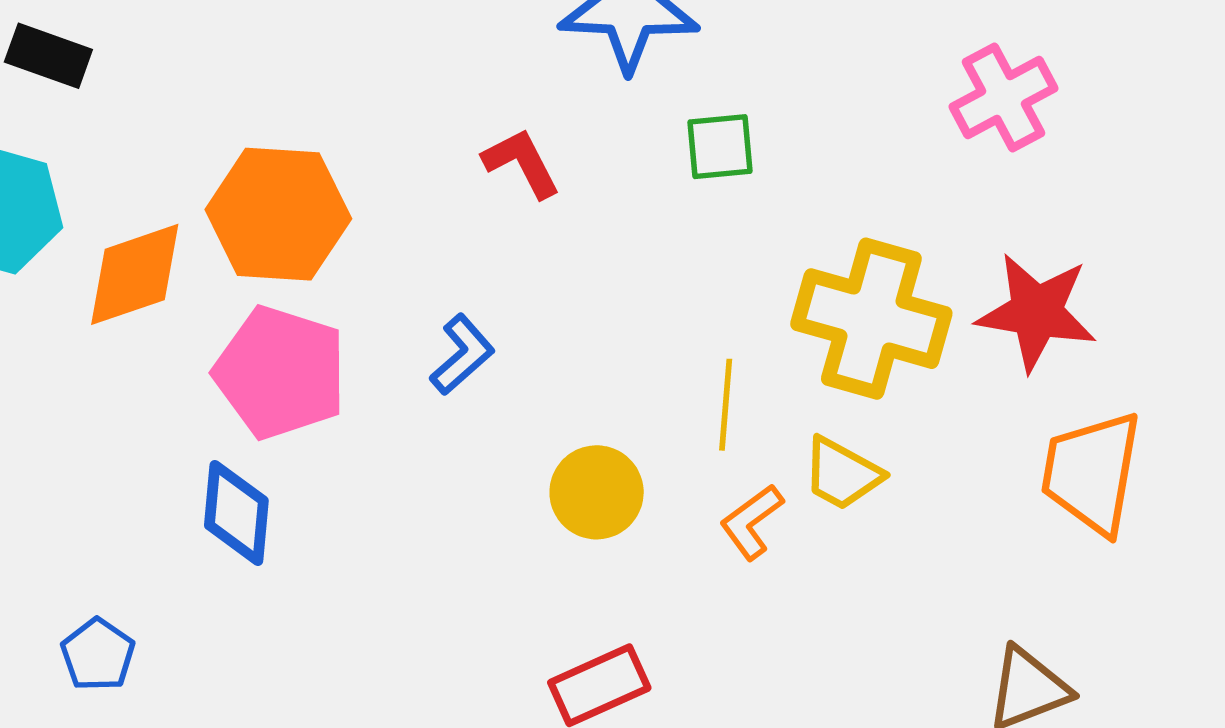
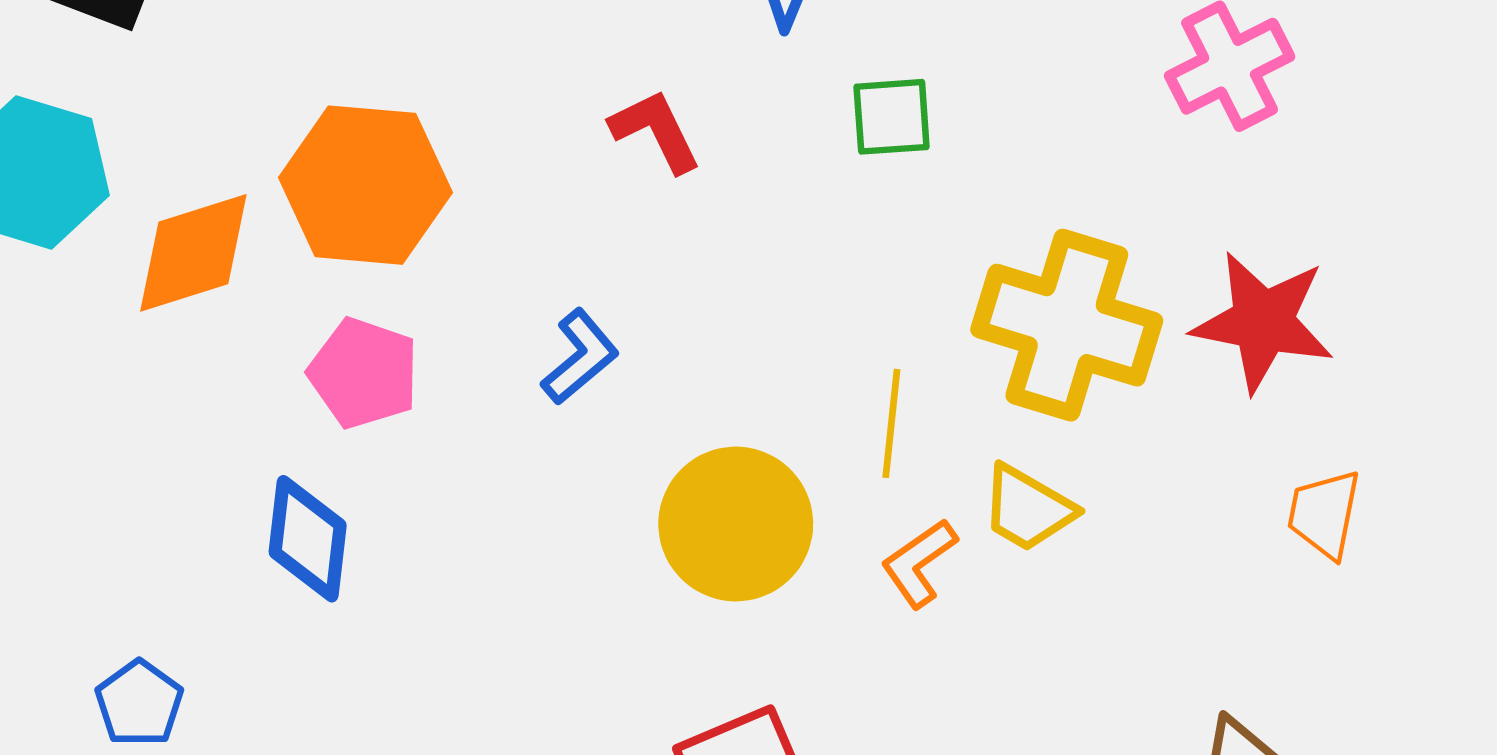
pink pentagon: (280, 372) -> (364, 373), size x0.7
orange trapezoid: (1092, 473) -> (1324, 514), size x0.6
yellow circle: (597, 492) -> (736, 524), size x1.4

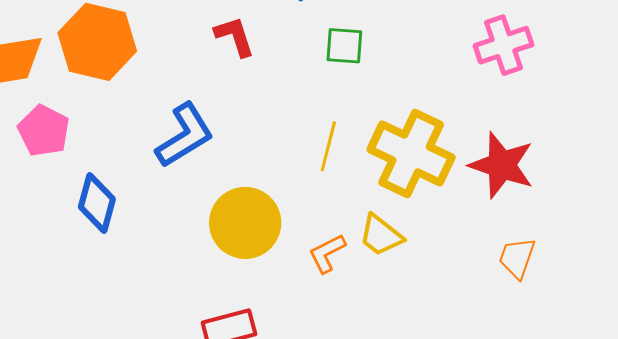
blue L-shape: (580, 357) -> (185, 135), size x1.5
pink pentagon: (364, 373) -> (44, 131), moved
yellow line: (891, 423) -> (328, 146), moved
blue diamond: (308, 539) -> (97, 203), moved

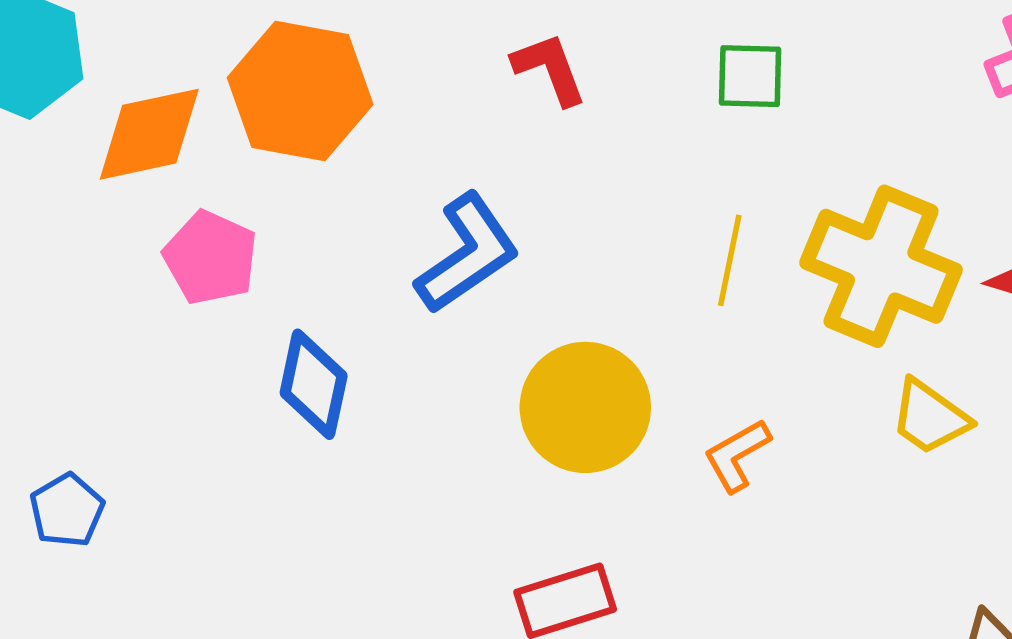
yellow trapezoid: (381, 235) -> (930, 417), moved

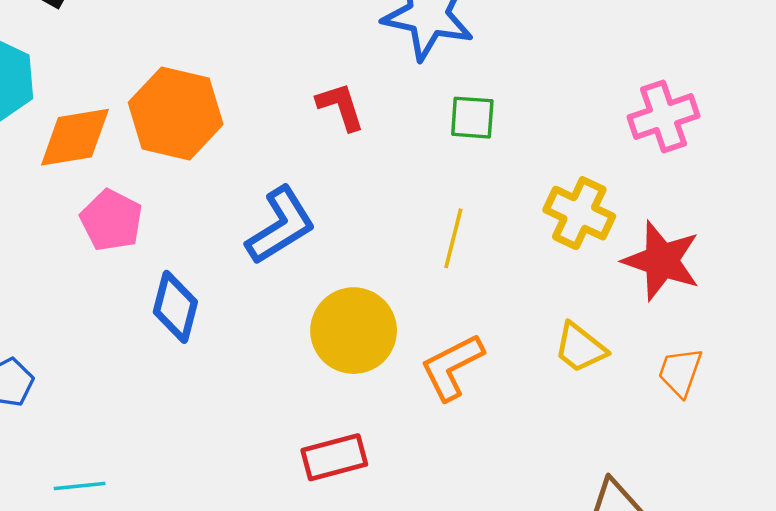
yellow cross: (881, 266) -> (579, 213), moved, size x0.7
orange L-shape: (737, 455) -> (452, 367), size x1.4

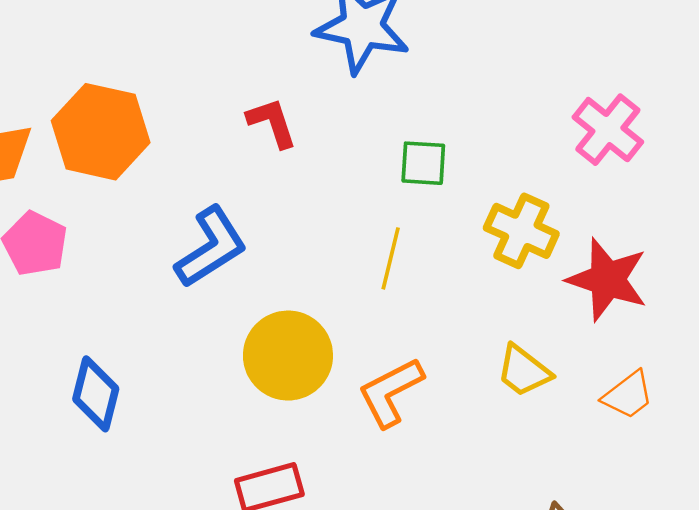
pink cross: (663, 117) -> (608, 130), turned -32
green square: (472, 118) -> (423, 163), moved
blue diamond: (175, 307) -> (96, 394), moved
orange trapezoid: (680, 372) -> (628, 395), turned -146

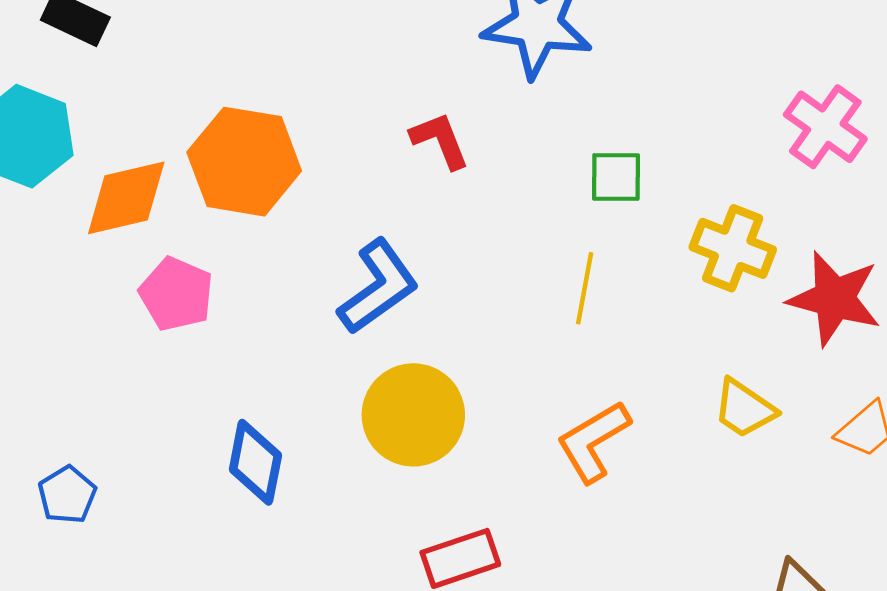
yellow circle: (288, 356) -> (413, 415), moved

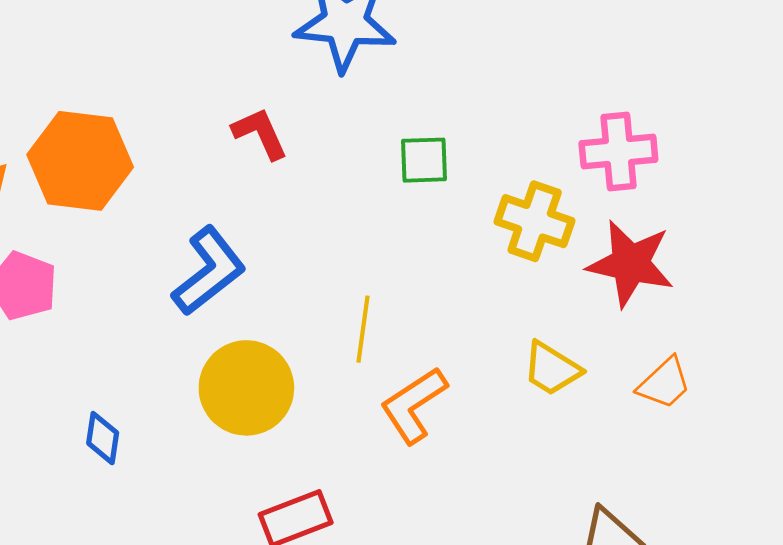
pink cross: (825, 127) -> (618, 151), moved, turned -38
yellow line: (585, 288) -> (363, 329), moved
blue diamond: (255, 462) -> (103, 438), size x0.7

